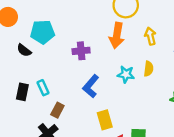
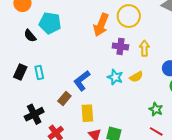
orange arrow: (117, 35) -> (101, 25), moved
purple cross: (81, 51) -> (120, 46), moved
yellow semicircle: (149, 69) -> (136, 77), turned 40
brown rectangle: (57, 110) -> (64, 98), moved

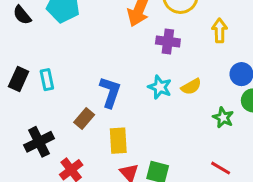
black semicircle: (30, 36) -> (22, 15), moved
yellow arrow: (144, 48) -> (220, 31), moved
blue L-shape: (82, 81) -> (110, 92), turned 145
green star: (156, 109) -> (223, 117), moved

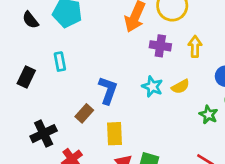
yellow arrow: (220, 31) -> (195, 47), moved
cyan rectangle: (47, 80) -> (60, 62), moved

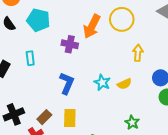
purple cross: (160, 46) -> (70, 44), moved
brown rectangle: (84, 113) -> (44, 117), moved
green star: (208, 115) -> (132, 122), moved

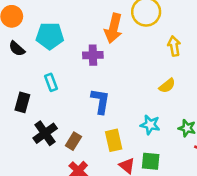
cyan star: (102, 82) -> (150, 125), moved
black cross: (14, 114) -> (45, 133), moved
brown rectangle: (44, 117) -> (73, 141), moved

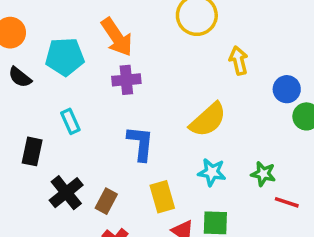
orange arrow: (113, 28) -> (117, 37), moved, turned -44
yellow semicircle: (167, 86) -> (208, 120), moved, size x1.6

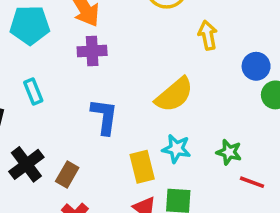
yellow rectangle: (162, 197) -> (142, 167), moved

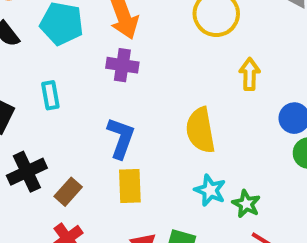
yellow semicircle: (174, 95) -> (200, 130), turned 108
cyan star: (176, 149) -> (210, 190), moved
yellow rectangle: (142, 167) -> (130, 186), moved

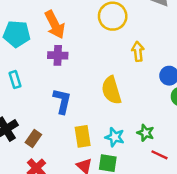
yellow rectangle: (130, 186) -> (83, 136), moved
cyan star: (210, 190) -> (115, 137), moved

